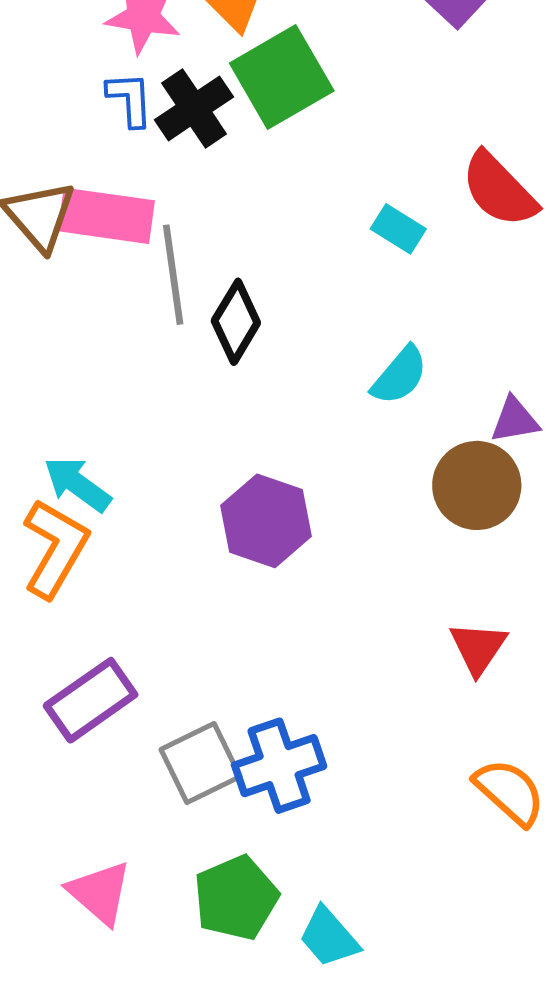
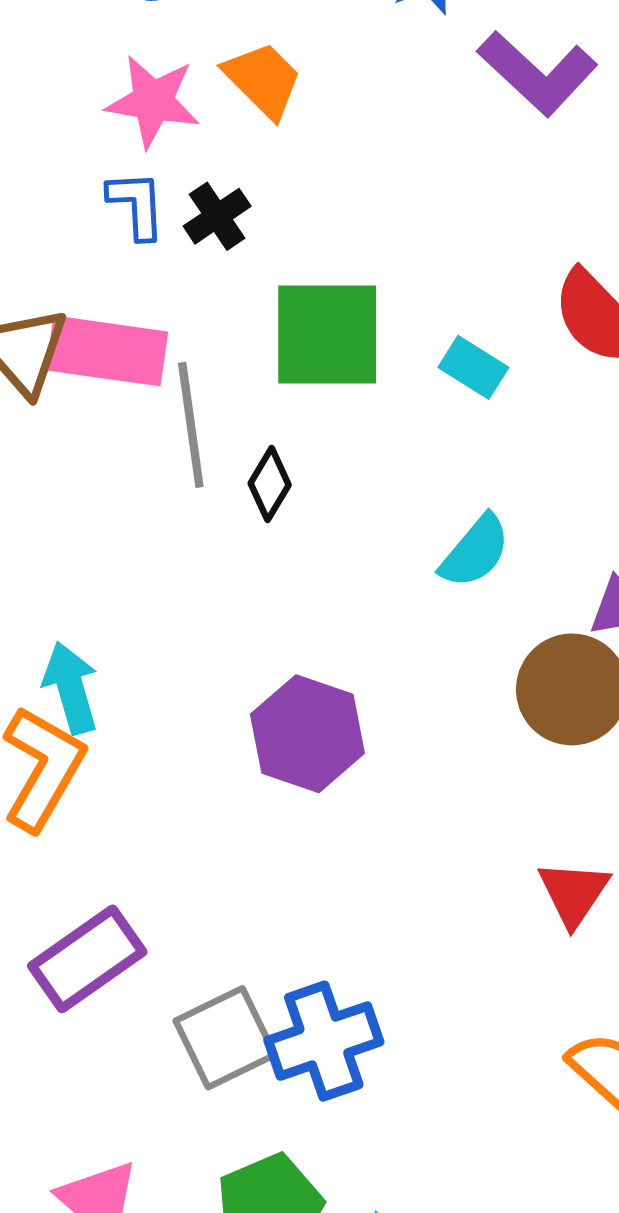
green square: (282, 77) -> (327, 335), moved, turned 30
black cross: (194, 108) -> (217, 216), size x0.7
black diamond: (236, 322) -> (270, 484), size x0.7
cyan arrow: (77, 484) -> (71, 688), turned 38

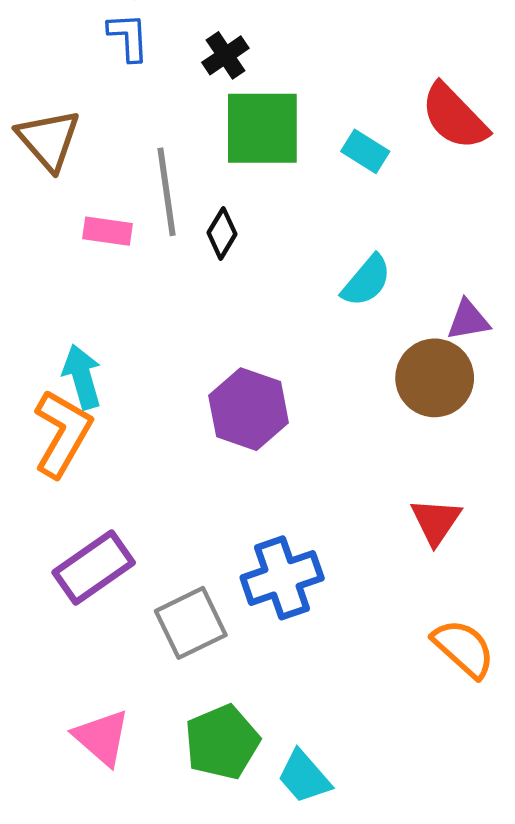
black cross: (217, 216) -> (225, 55), moved
pink rectangle: (107, 351) -> (108, 231), moved, size x0.6
blue cross: (324, 1041) -> (282, 578), moved

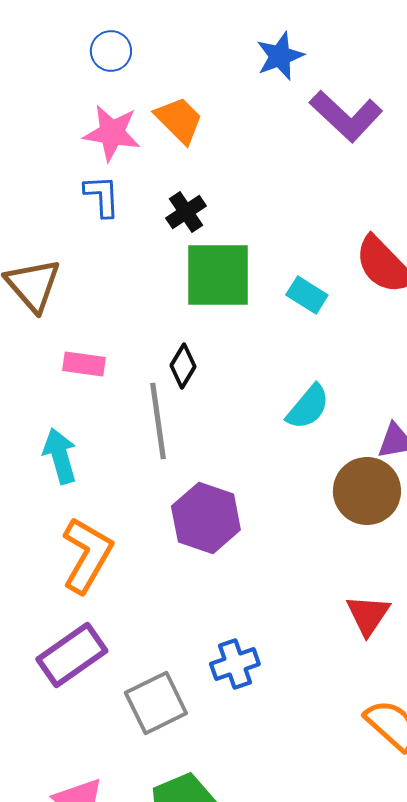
gray line: (166, 192) -> (158, 421), moved
cyan arrow: (82, 377) -> (60, 456), moved
orange L-shape: (62, 433) -> (87, 555), moved
blue cross: (282, 578) -> (235, 664), size x0.7

